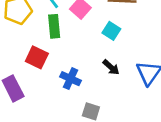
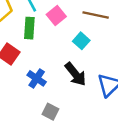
black arrow: (111, 67) -> (75, 74), size x1.5

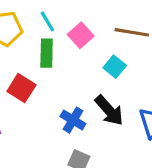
blue cross: (37, 78) -> (73, 120), moved

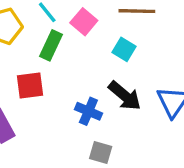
green rectangle: (47, 53) -> (51, 45), turned 32
red square: (21, 88) -> (30, 86), turned -32

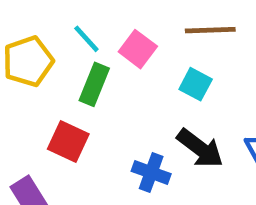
red square: (30, 86) -> (68, 141), turned 36

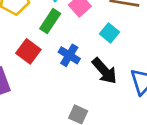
blue cross: (151, 173) -> (69, 55), moved

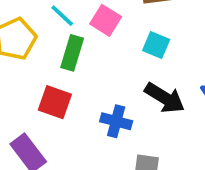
blue cross: (69, 55) -> (116, 121), moved

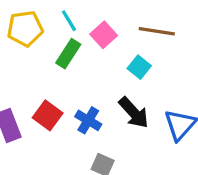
red square: (55, 102) -> (48, 115), moved

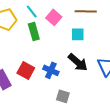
green rectangle: (68, 54) -> (34, 31), turned -42
cyan square: (139, 67) -> (78, 34), turned -32

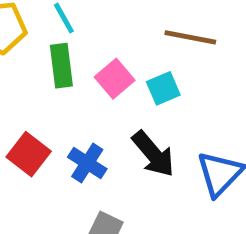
pink square: (54, 17) -> (115, 79), moved
cyan square: (78, 34) -> (163, 88), turned -32

